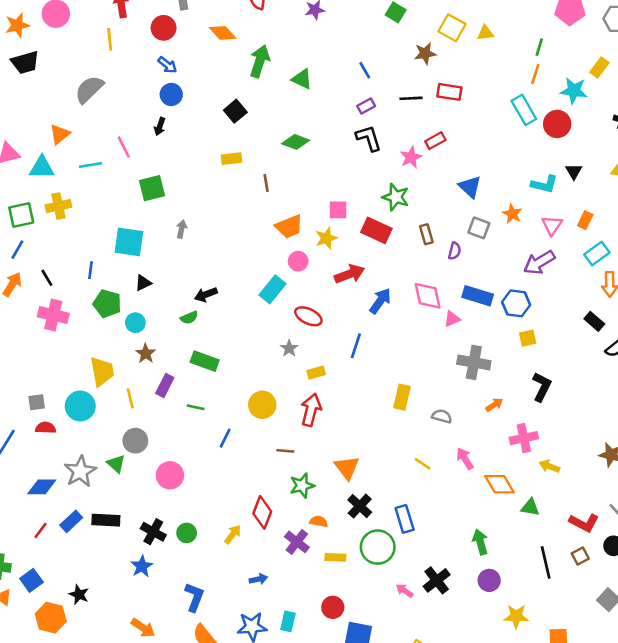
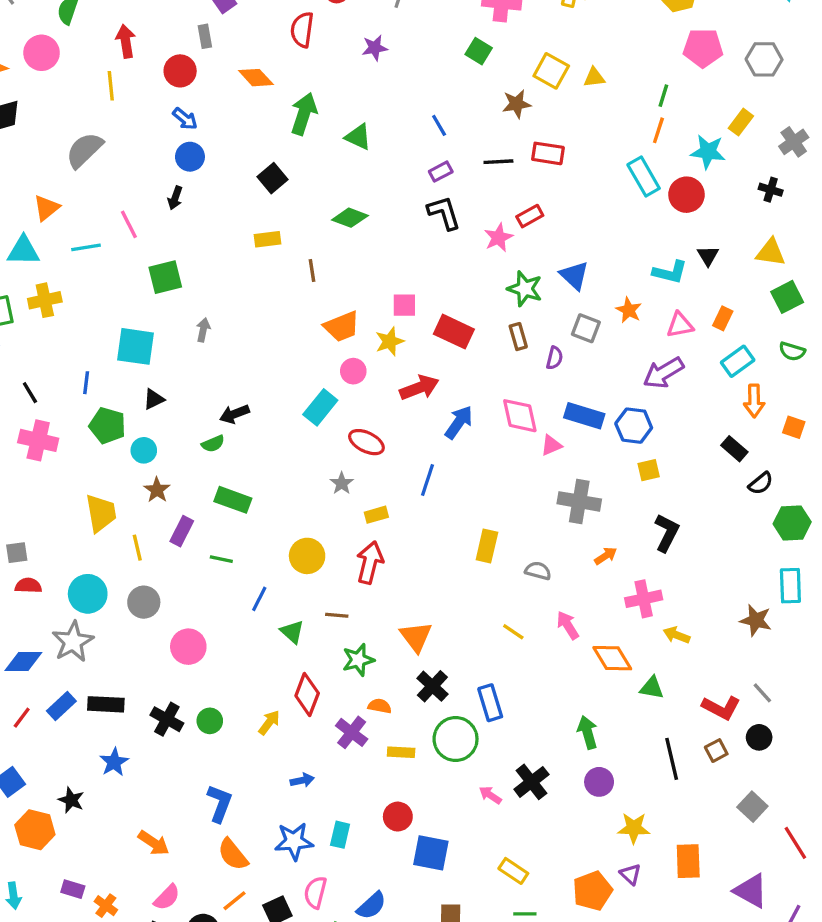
green star: (396, 197) -> (525, 289), moved
pink triangle: (552, 225) -> (680, 325), turned 45
cyan circle: (80, 406) -> (88, 594), moved
green triangle: (116, 464) -> (292, 632), moved
blue star: (142, 566) -> (114, 762), moved

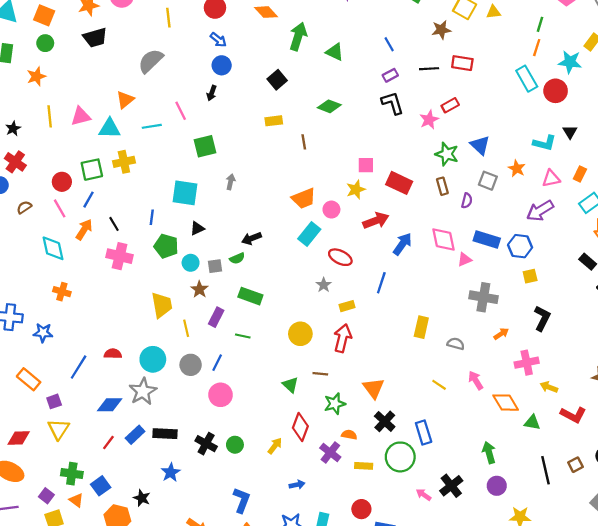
orange trapezoid: (342, 327) -> (304, 198), moved
gray square: (17, 553) -> (215, 266), moved
blue line: (259, 599) -> (217, 363), moved
red L-shape: (721, 708) -> (573, 415), moved

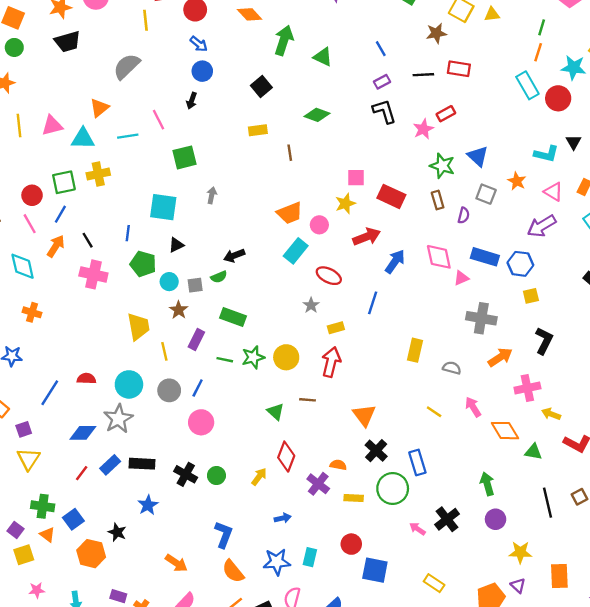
pink triangle: (551, 178) -> (553, 192), turned 42
orange arrow: (501, 334) -> (500, 357), size x1.5
green star: (335, 404) -> (253, 357), moved

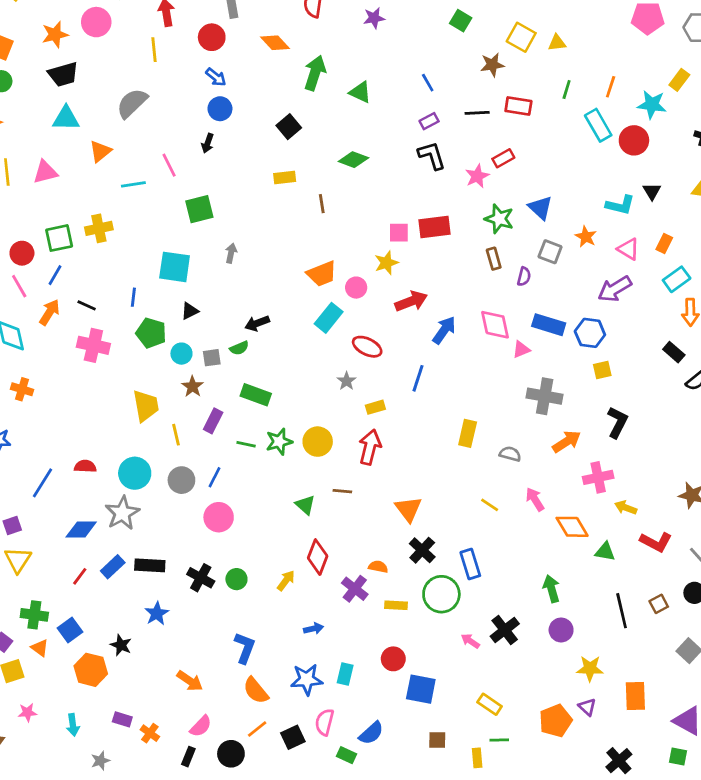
green line: (542, 27) -> (567, 89), moved
cyan triangle: (83, 139) -> (66, 118), moved
red rectangle: (391, 196) -> (435, 227), moved, turned -32
black line: (88, 240) -> (87, 305), turned -35

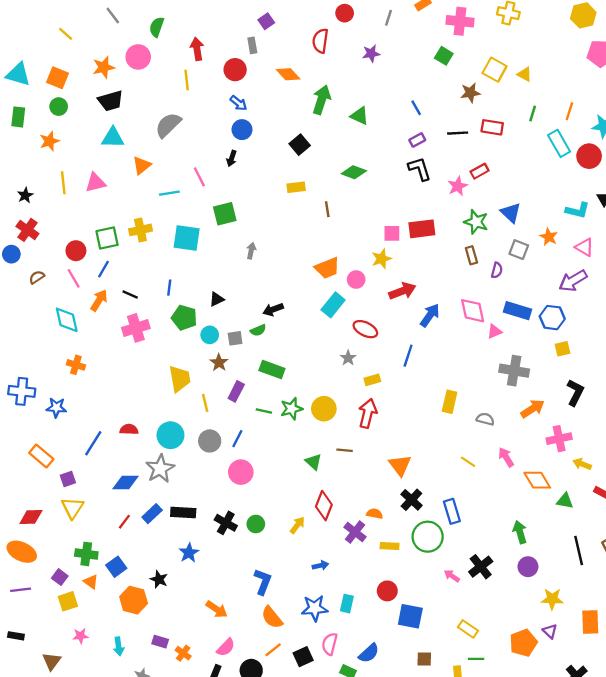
yellow triangle: (557, 43) -> (525, 74), turned 35
cyan square: (175, 267) -> (187, 238), moved
pink cross: (93, 345) -> (136, 328), turned -30

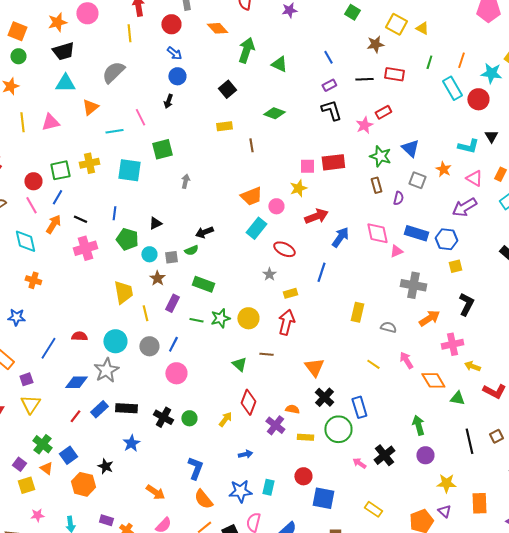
green cross: (86, 554) -> (42, 444), turned 30

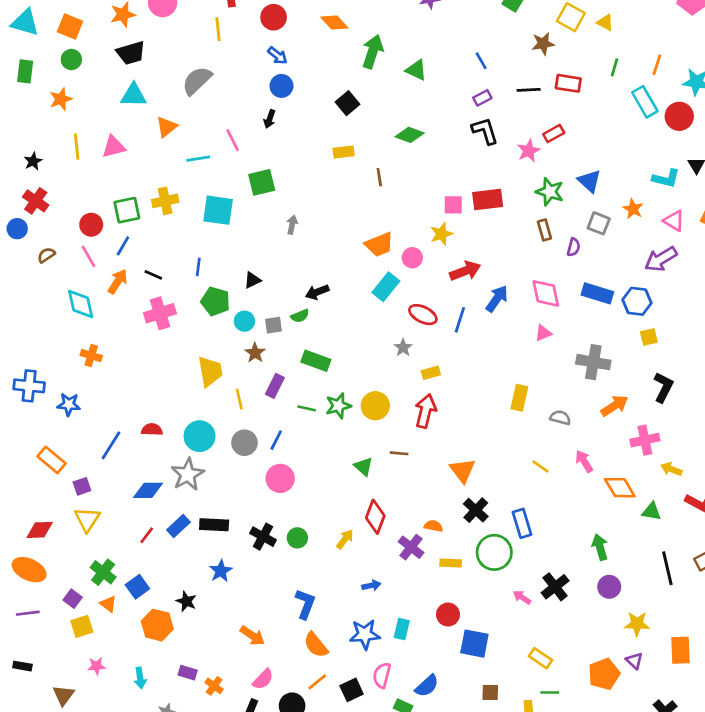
pink triangle: (396, 251) -> (543, 333), moved
blue line: (321, 272) -> (460, 320), moved

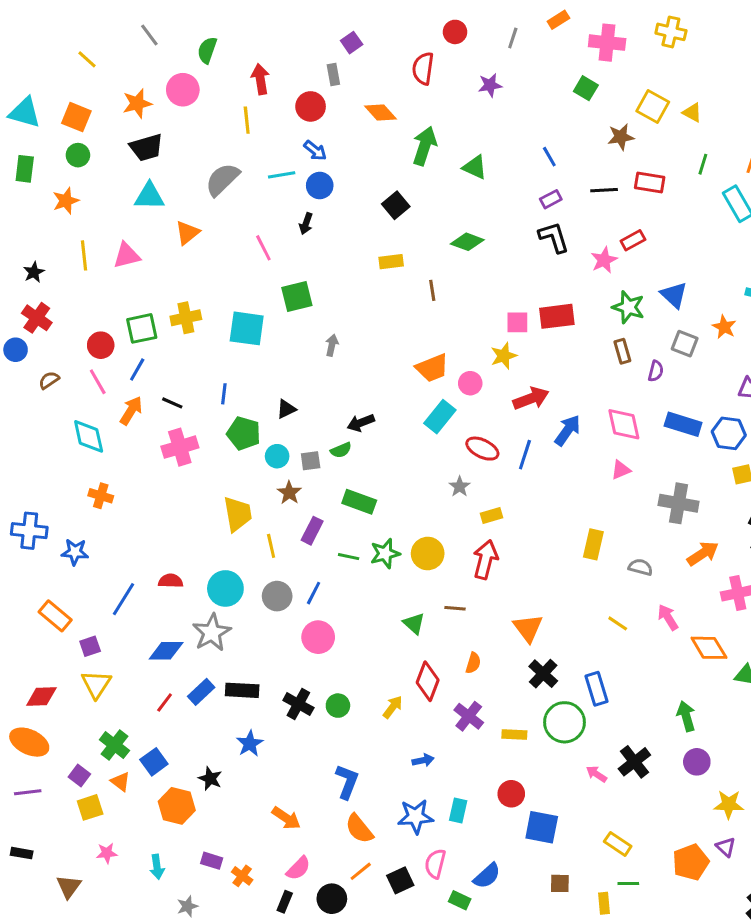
cyan line: (198, 159) -> (282, 175), moved
orange semicircle: (433, 526) -> (473, 663), moved, turned 96

